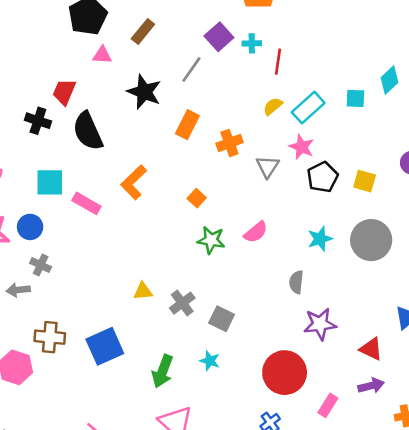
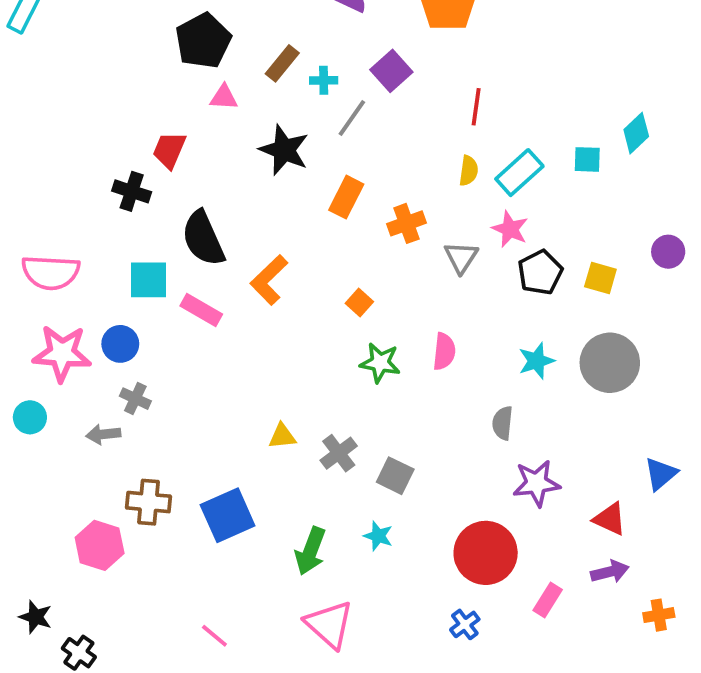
cyan cross: (252, 43) -> (324, 80), moved
yellow semicircle: (273, 106) -> (469, 171), turned 138
black semicircle: (88, 131) -> (203, 238), moved
pink semicircle: (256, 232) -> (444, 351), turned -45

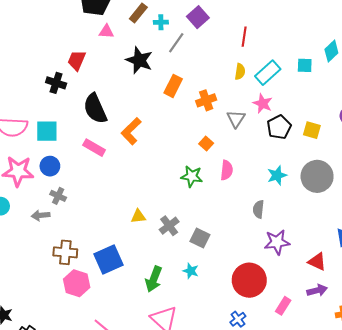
cyan square: (149, 280) -> (47, 131), moved
orange square: (359, 302) -> (206, 143), moved
pink hexagon: (100, 545) -> (77, 283), moved

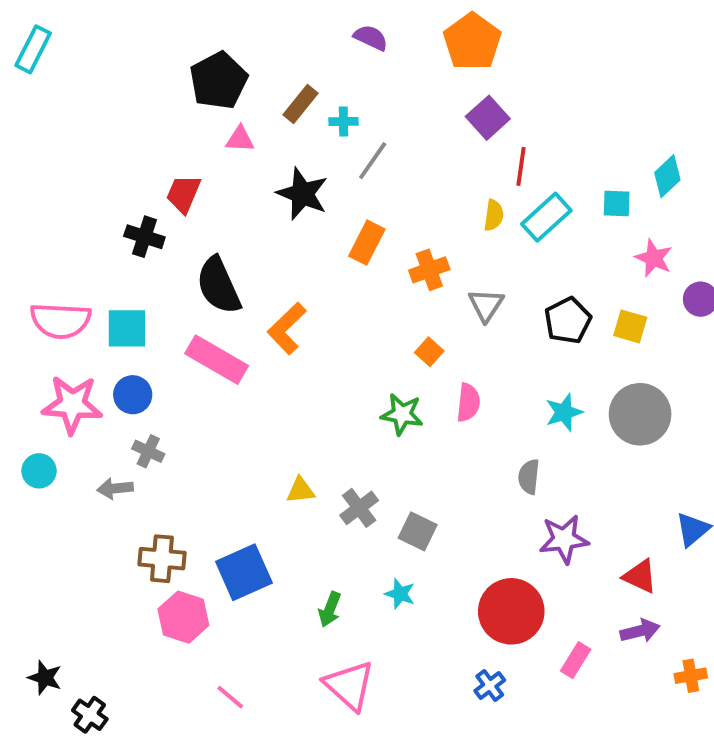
purple square: (198, 17) -> (488, 118), moved
red line: (244, 37) -> (521, 166), moved
pink star: (263, 103) -> (654, 258), moved
pink rectangle: (94, 148) -> (217, 360), size x1.4
green arrow: (154, 279) -> (330, 609), size x0.7

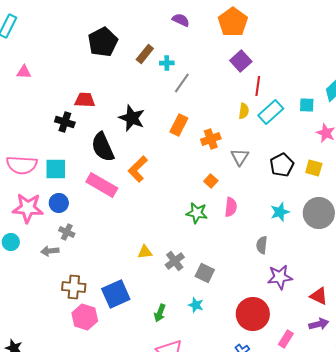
pink triangle: (240, 139) -> (24, 72), moved
red trapezoid: (183, 194) -> (85, 100), turned 70
black star: (302, 194) -> (132, 118), moved

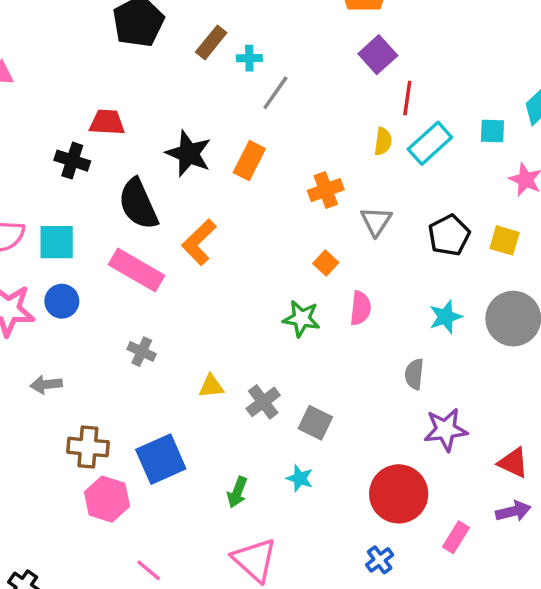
orange rectangle: (179, 125) -> (249, 161), moved
gray cross: (67, 232) -> (142, 352), moved

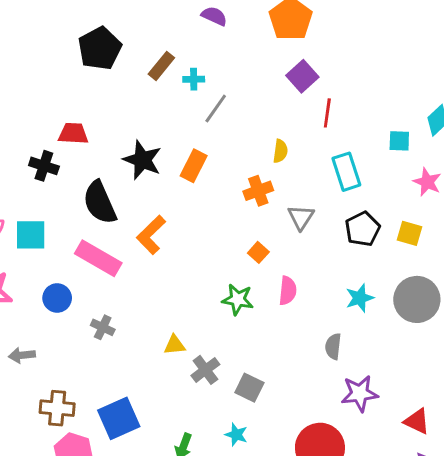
yellow semicircle: (383, 141) -> (280, 151), moved
cyan rectangle: (430, 143) -> (346, 172), moved, turned -66
blue circle: (62, 301) -> (57, 298), moved
yellow triangle: (211, 386) -> (175, 345), moved

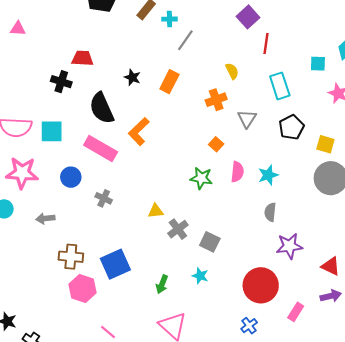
yellow semicircle: (280, 151) -> (232, 71), turned -35
black star: (142, 160) -> (132, 77), size x0.6
yellow square: (410, 233) -> (325, 144), moved
cyan star: (360, 298) -> (268, 175), moved

